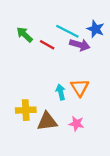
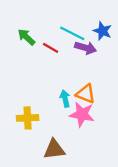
orange triangle: (80, 88) -> (86, 94), turned -36
brown triangle: (47, 121) -> (54, 149), moved
pink star: (76, 124) -> (82, 114), moved, size x1.5

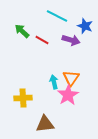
cyan line: (72, 33) -> (57, 16), moved
orange triangle: (86, 94) -> (71, 78), turned 42
pink star: (82, 114) -> (68, 95), turned 30

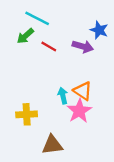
cyan line: (57, 16) -> (37, 18), moved
green arrow: (22, 31) -> (25, 36), turned -84
orange triangle: (71, 78) -> (83, 91), turned -30

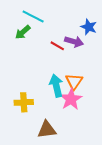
red line: (49, 46) -> (57, 46), moved
orange triangle: (83, 91) -> (74, 81), turned 30
cyan arrow: (63, 96) -> (56, 86), size x1.5

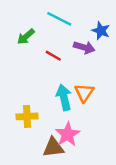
cyan line: (33, 16) -> (59, 19), moved
red line: (57, 46) -> (53, 56), moved
pink star: (71, 99) -> (68, 134), moved

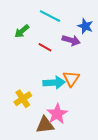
cyan arrow: (64, 97) -> (54, 83), turned 100
yellow cross: (27, 116) -> (23, 99), turned -30

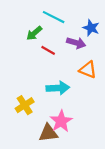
green arrow: (22, 31) -> (34, 33), moved
orange triangle: (71, 79) -> (88, 70), moved, turned -42

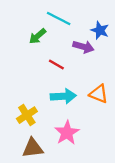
red line: (48, 50) -> (56, 64), moved
orange triangle: (88, 70) -> (99, 94), moved
brown triangle: (48, 133) -> (33, 148), moved

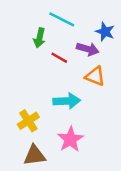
green arrow: (37, 36) -> (39, 38), turned -36
red line: (56, 64) -> (59, 58), moved
orange triangle: (99, 94) -> (95, 76), moved

